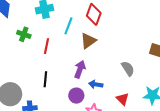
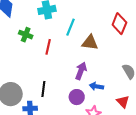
red diamond: (94, 14) -> (119, 24), moved
brown triangle: (88, 41) -> (90, 43), turned 42
black line: (45, 79) -> (43, 89), moved

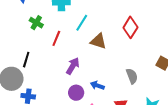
purple arrow: (81, 71) -> (73, 66), moved
black line: (43, 89) -> (26, 60), moved

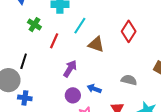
gray semicircle: (132, 76) -> (129, 80), turned -56

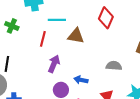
cyan line: (80, 26) -> (57, 20), turned 66
red line: (54, 41) -> (43, 39), moved

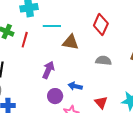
red line: (43, 39) -> (25, 40), moved
gray semicircle: (114, 66) -> (103, 61), moved

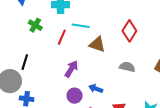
red line: (25, 40) -> (62, 37), moved

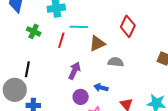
brown triangle: (97, 44) -> (97, 43), turned -36
gray semicircle: (127, 67) -> (116, 62), moved

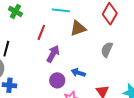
red line: (61, 40) -> (41, 32), moved
gray semicircle: (116, 62) -> (107, 50), moved, turned -77

